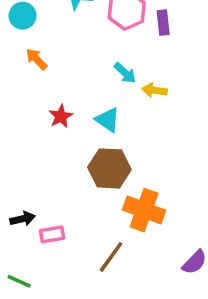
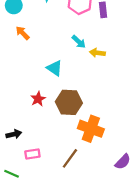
red star: (61, 116) -> (38, 99), moved
cyan triangle: (108, 120) -> (54, 68), moved
pink rectangle: (52, 234) -> (32, 154), moved

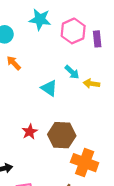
cyan triangle: (54, 68) -> (49, 88), moved

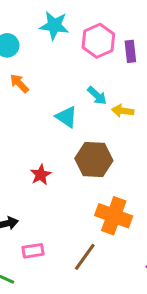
brown hexagon: (62, 135) -> (94, 159), moved

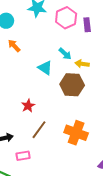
brown hexagon: (94, 159) -> (72, 85), moved
brown line: (85, 257) -> (39, 130), moved

